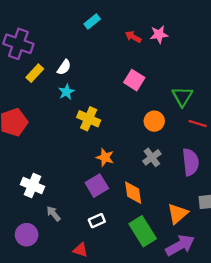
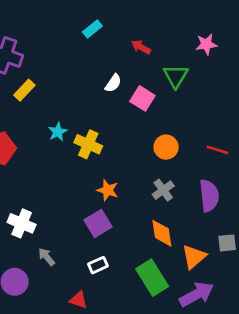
pink star: (159, 34) -> (206, 44), moved
white semicircle: (64, 67) -> (113, 83), moved
cyan star: (66, 92) -> (58, 132), moved
green triangle: (182, 97) -> (176, 76), moved
orange diamond: (133, 193) -> (162, 233), moved

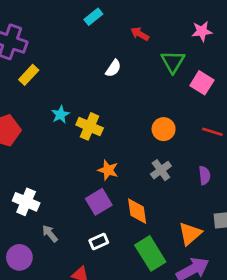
pink square: (142, 98) -> (202, 83), moved
purple semicircle: (209, 196) -> (205, 175), size x0.6
orange diamond: (162, 233) -> (137, 211), moved

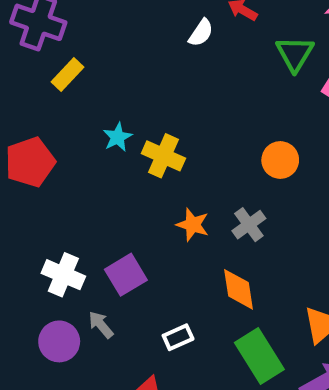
white semicircle: (113, 68) -> (201, 33), moved
gray cross: (161, 170) -> (249, 225), moved
purple square: (99, 202) -> (126, 275), moved
purple circle: (19, 257) -> (59, 341), moved

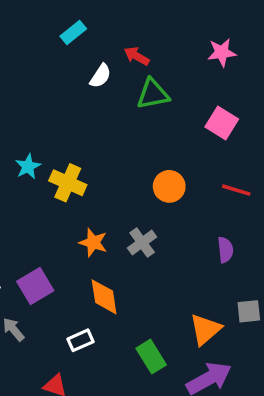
green triangle: (295, 54) -> (153, 94), moved, turned 48
orange diamond: (239, 289) -> (104, 297), moved
green rectangle: (259, 356) -> (151, 357), size x0.7

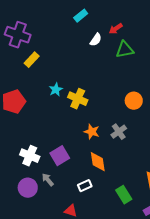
red arrow: (137, 56) -> (116, 29), turned -64

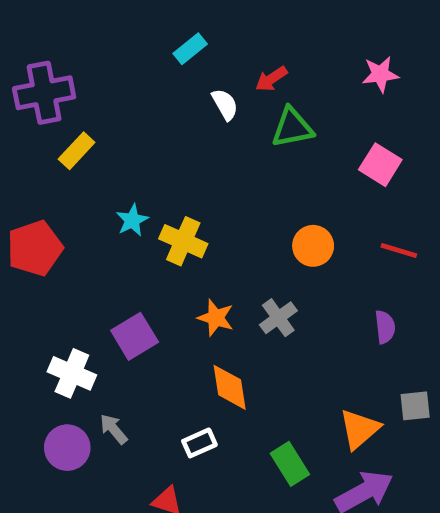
purple cross: (18, 35) -> (44, 93), turned -30
white semicircle: (96, 40) -> (225, 104), turned -64
purple square: (60, 156) -> (135, 336), moved

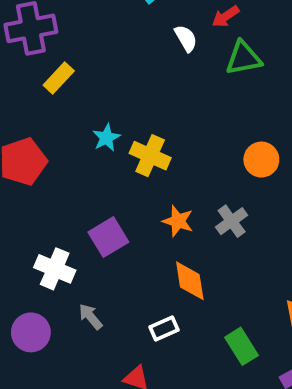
purple circle: (67, 448) -> (31, 332), moved

